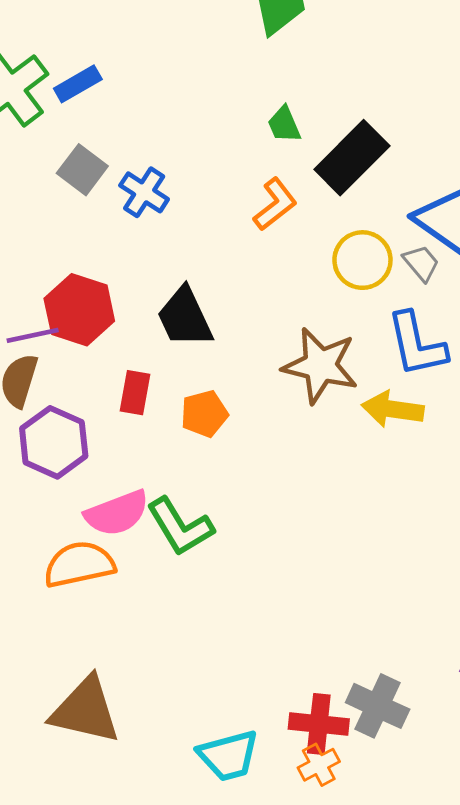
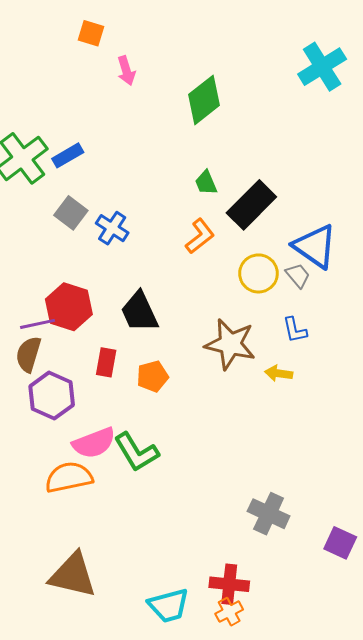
blue L-shape: (417, 344) -> (295, 330), size x0.6
yellow arrow: (393, 409) -> (279, 373), size x0.7
gray cross: (378, 706) -> (269, 514), moved

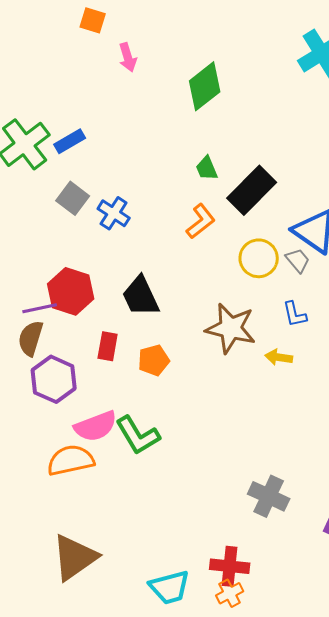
brown triangle: (73, 575) -> (75, 557), turned -48

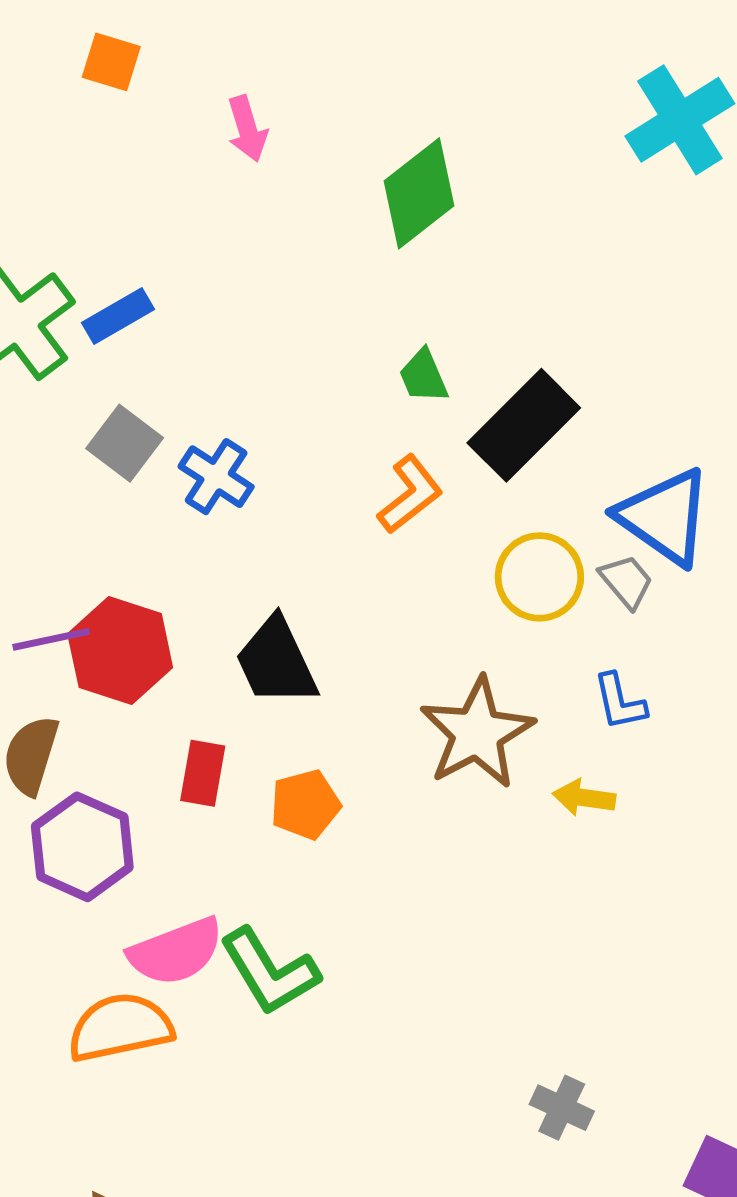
orange square: (93, 20) -> (111, 62), moved
purple line: (40, 308) -> (51, 639), moved
brown star: (231, 328) -> (477, 733), turned 30
gray cross: (269, 496) -> (562, 1108), size x0.7

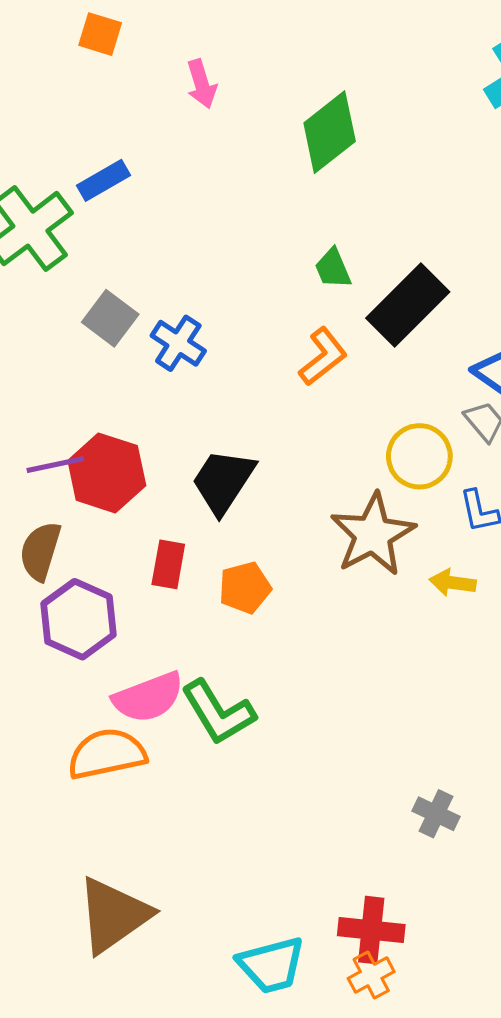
blue rectangle: (118, 316) -> (103, 180), moved
yellow circle: (539, 577) -> (419, 456), moved
black trapezoid: (276, 662) -> (223, 481), turned 58

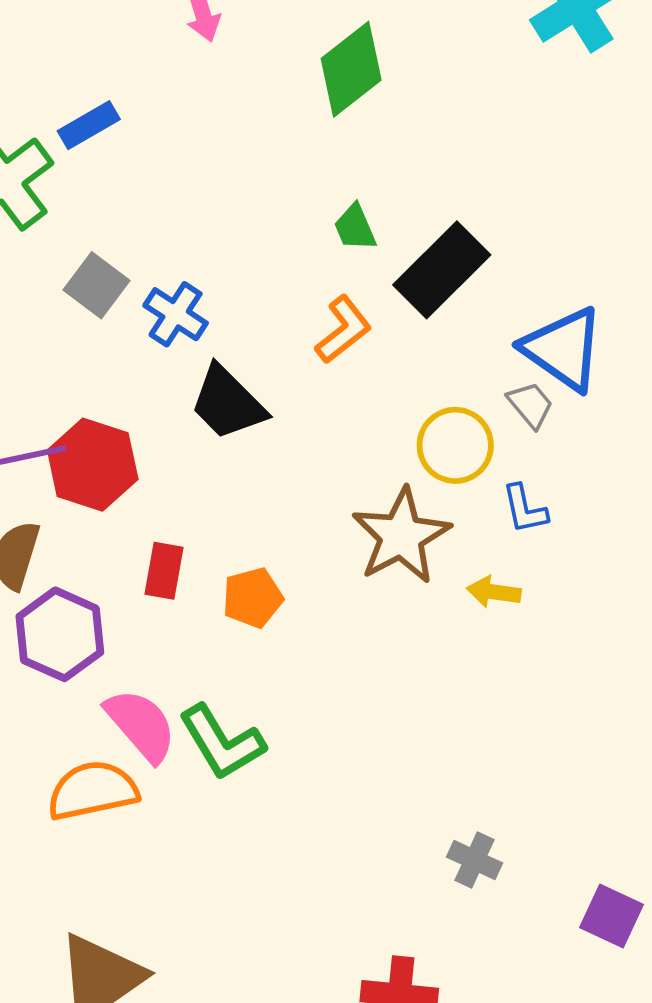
black trapezoid: (223, 481) -> (228, 403), moved, turned -78
pink semicircle: (148, 697) -> (141, 725), turned -110

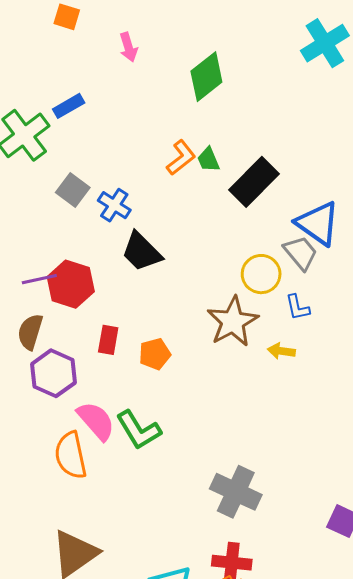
orange L-shape: (343, 330) -> (181, 158), moved
gray trapezoid: (530, 405) -> (301, 253), size x1.4
orange semicircle: (93, 791) -> (71, 455), turned -90
gray cross: (474, 860) -> (236, 492), moved, size x1.8

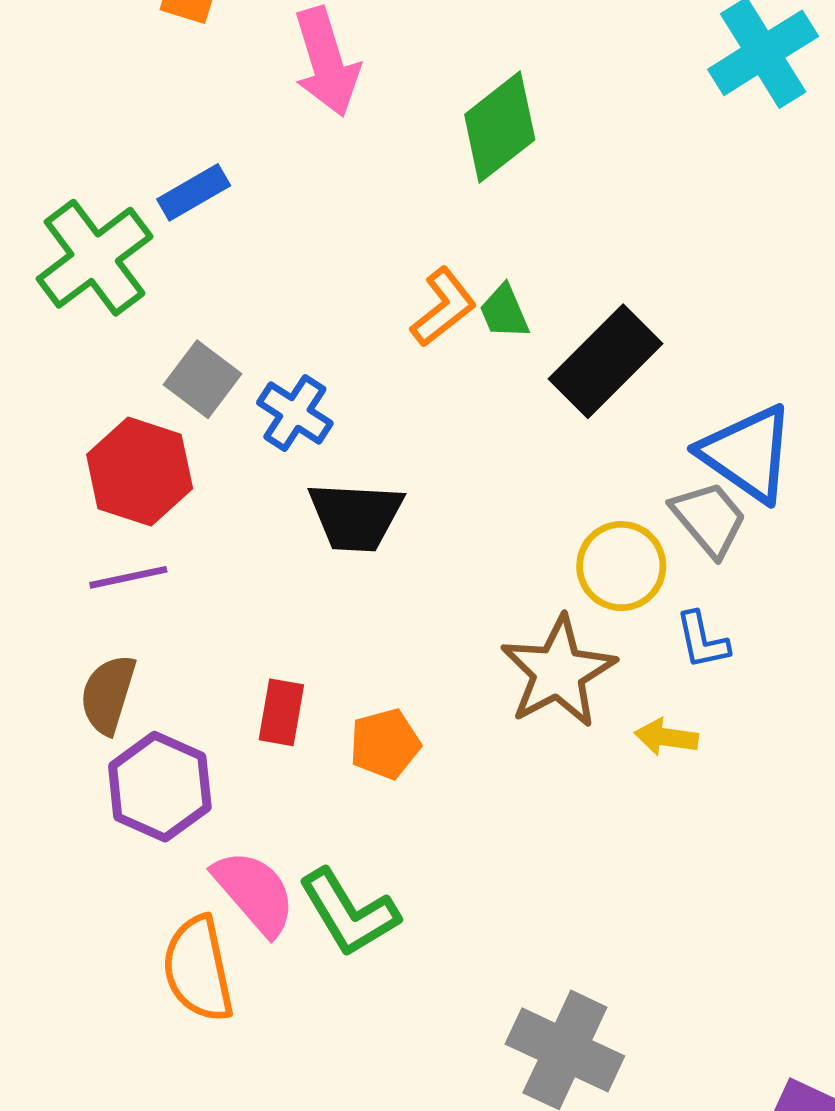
pink arrow: (128, 47) -> (326, 62), size x1.6
black trapezoid: (142, 252) -> (356, 517), turned -42
red hexagon: (71, 284) -> (140, 471), moved

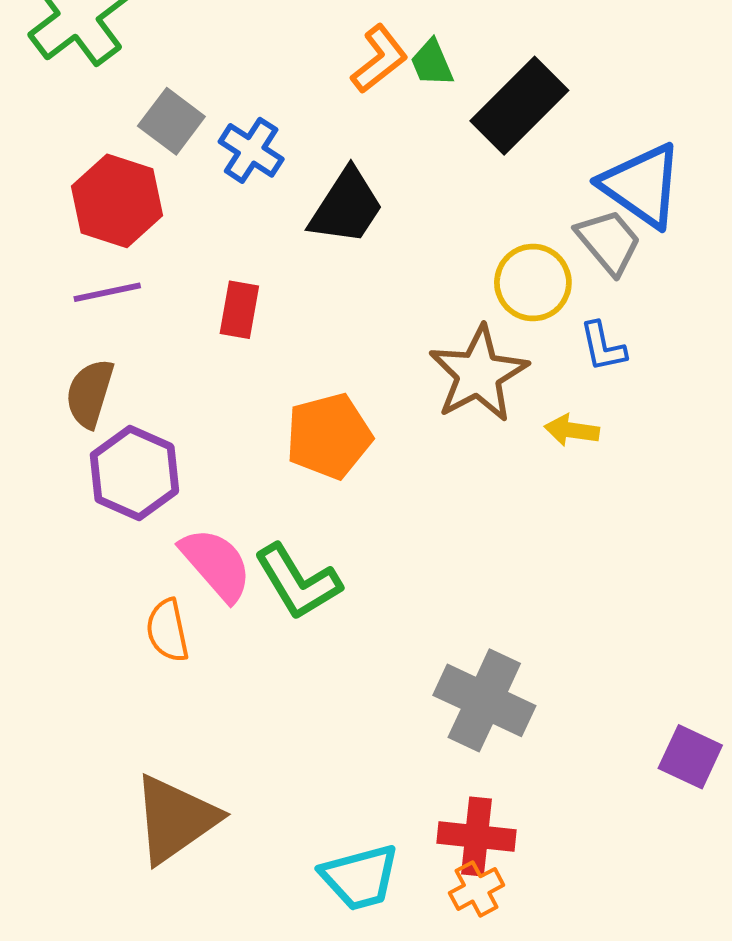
black trapezoid: (356, 517) -> (346, 207), moved, turned -60
red rectangle: (281, 712) -> (239, 310), moved
orange pentagon: (385, 744) -> (329, 436), size x1.4
orange semicircle: (198, 969) -> (168, 630), size x0.7

